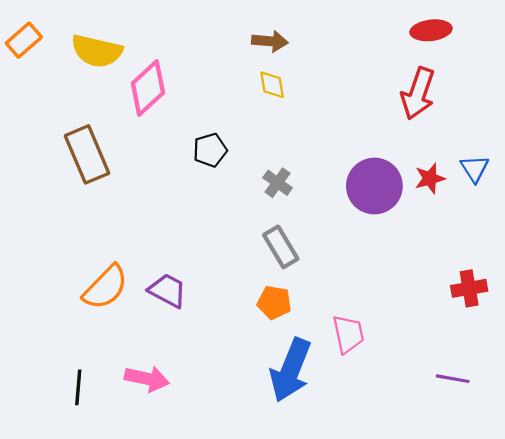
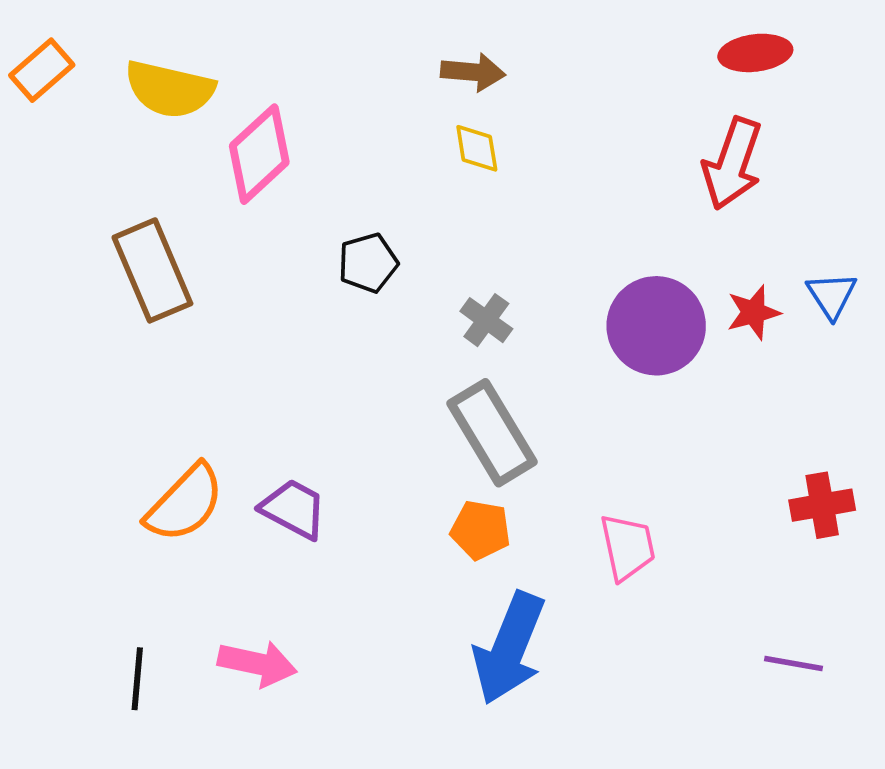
gray rectangle: (281, 247) -> (492, 433), size x1.4
pink trapezoid: (348, 334) -> (628, 547), moved

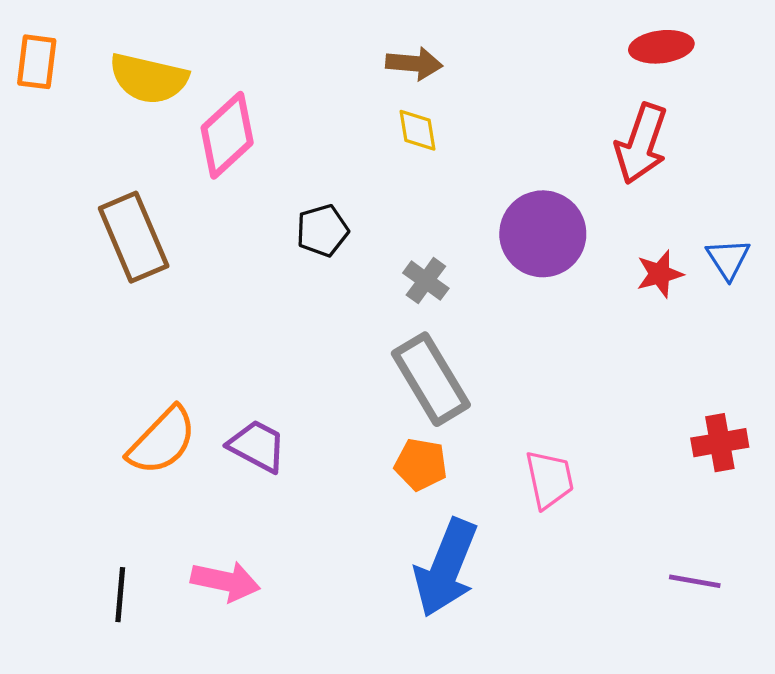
orange rectangle: (42, 70) -> (37, 62), turned -42
purple circle: (656, 326) -> (543, 234), moved

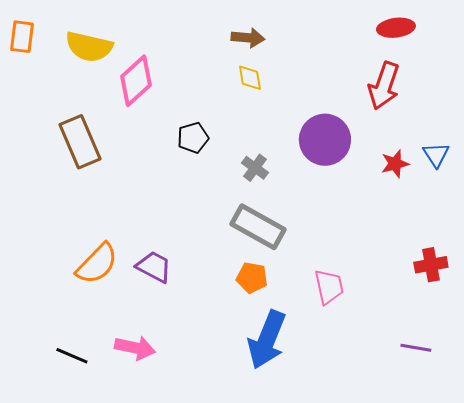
gray rectangle: (431, 379) -> (258, 227), turned -30
black line: (120, 595) -> (72, 356), turned -72

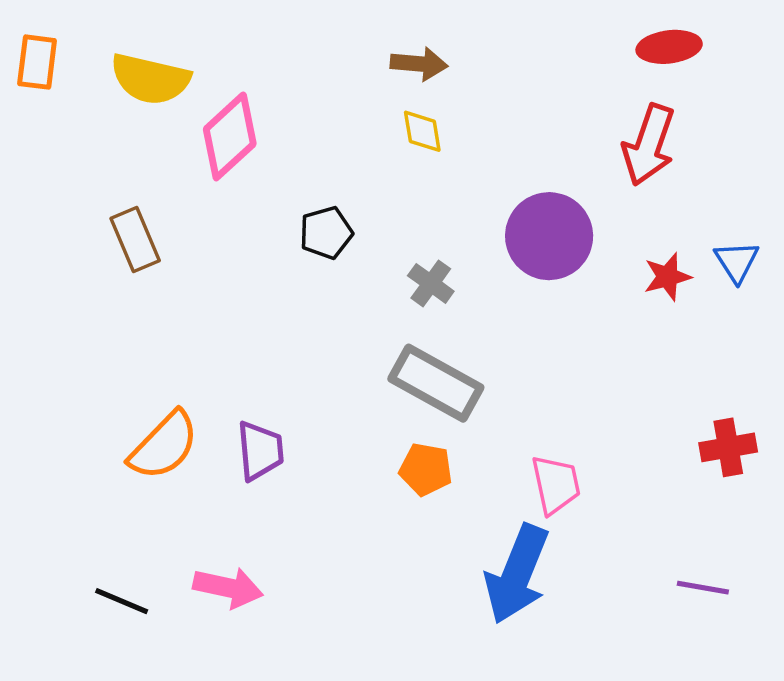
brown rectangle: (80, 142) -> (135, 240), size x0.7
purple trapezoid: (154, 267) -> (260, 451), turned 57
blue arrow: (267, 340) -> (517, 574), moved

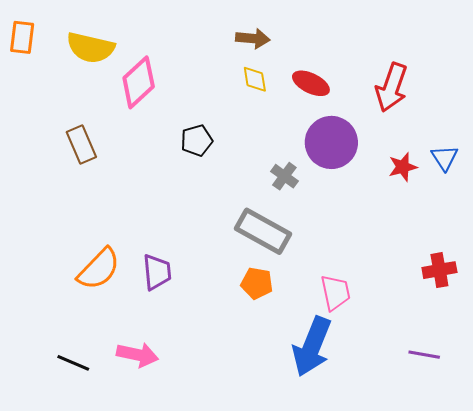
red ellipse: (669, 47) -> (311, 83), moved, turned 33
gray cross: (431, 283) -> (284, 176), moved

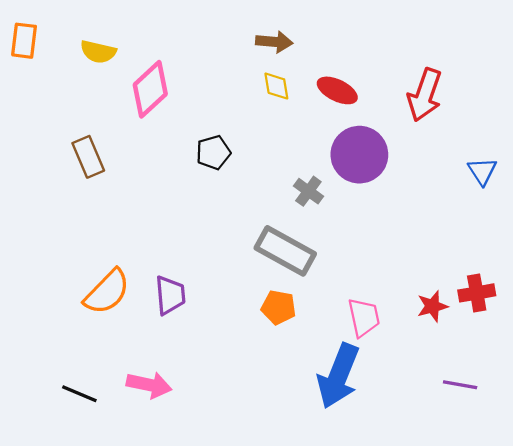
yellow semicircle: (91, 48) -> (98, 52), size x0.7
red star: (403, 167) -> (432, 306), moved

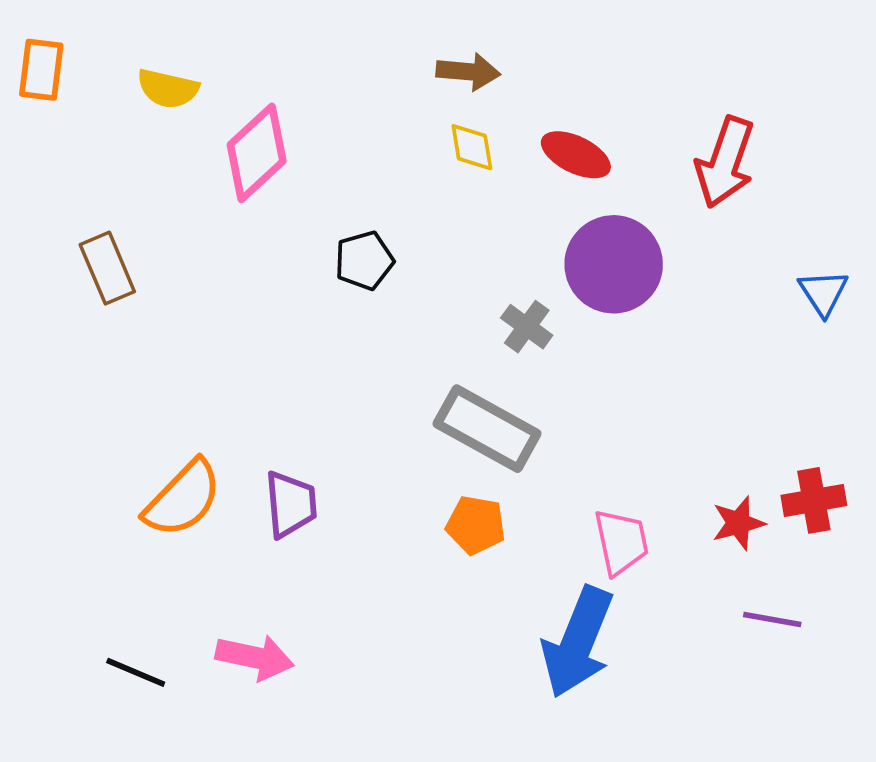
brown rectangle: (88, 157) -> (107, 268), moved
purple line: (460, 385) -> (772, 619), moved

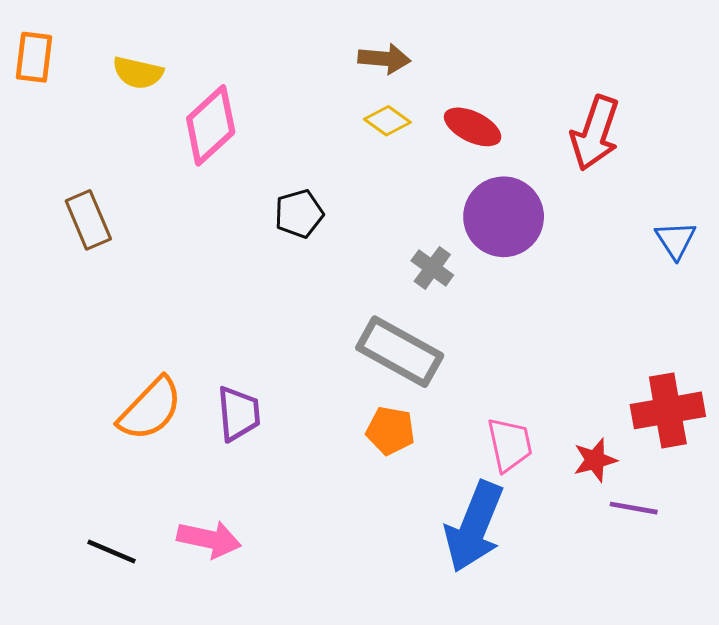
yellow diamond: (472, 147) -> (387, 121), turned -45
red cross: (814, 500) -> (668, 410), size x1.4
red star: (738, 523) -> (595, 460), moved

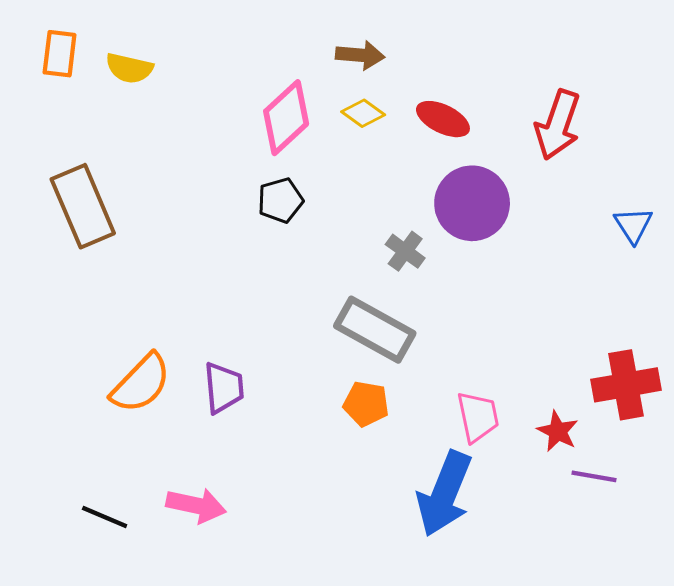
orange rectangle: (34, 57) -> (60, 54), moved
pink diamond: (211, 125) -> (286, 118), moved
brown rectangle: (88, 220) -> (83, 206), size x1.5
red star: (595, 460) -> (558, 431), turned -30

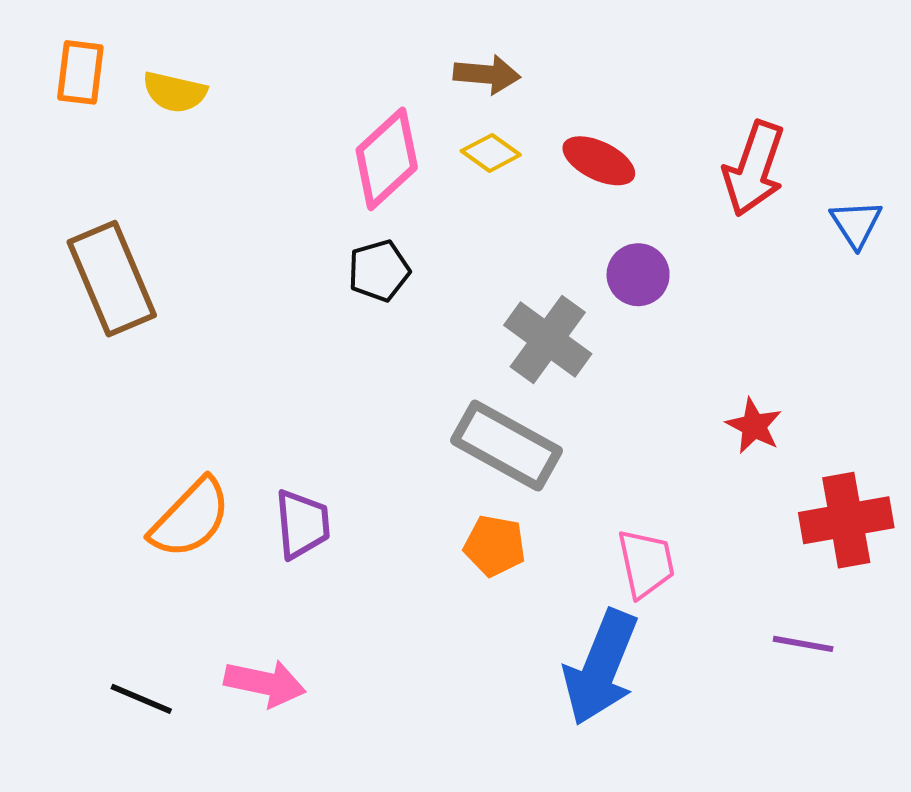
purple circle: (472, 203) -> (638, 275), size x0.6
blue triangle: (633, 225) -> (856, 224), moved
gray cross: (405, 251) -> (548, 340), size x1.6
red star: (558, 431) -> (754, 426), moved

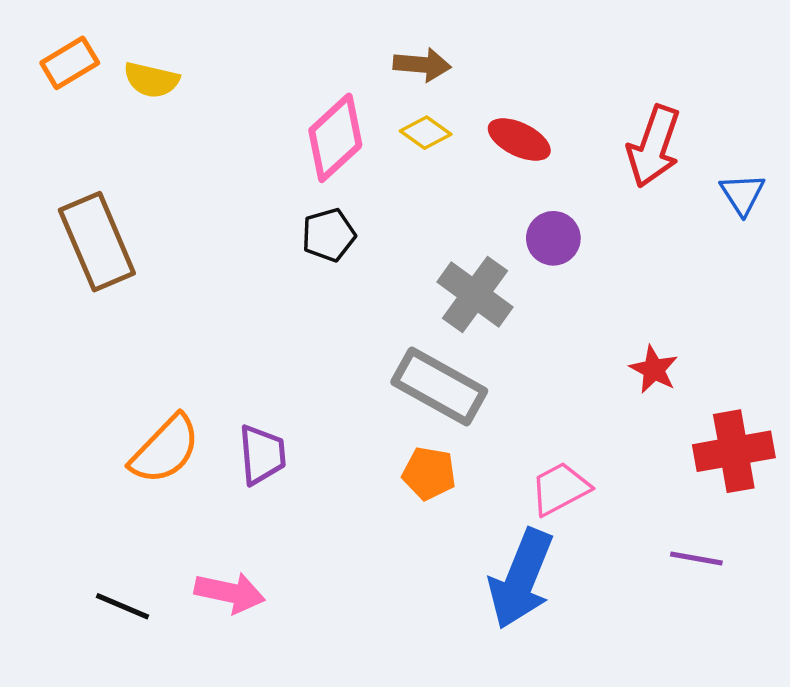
orange rectangle: (80, 72) -> (70, 63), turned 52
pink trapezoid: (646, 563) -> (560, 489), turned -106

